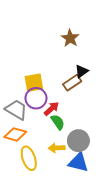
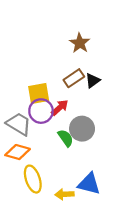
brown rectangle: (72, 83) -> (74, 78), moved
red arrow: (52, 109) -> (60, 108), moved
gray circle: (78, 141) -> (82, 129), moved
yellow arrow: (57, 148) -> (64, 194), moved

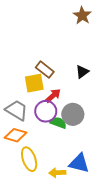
brown star: (80, 43) -> (82, 15), moved
brown rectangle: (74, 78) -> (45, 70), moved, turned 72
purple circle: (41, 111) -> (46, 111), moved
green semicircle: (66, 138) -> (58, 123), turned -35

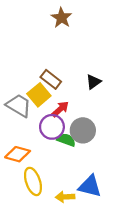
brown star: (82, 15) -> (61, 18), moved
yellow square: (34, 83) -> (39, 95), turned -30
gray trapezoid: (17, 110) -> (19, 106), moved

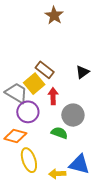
red arrow: (60, 109) -> (53, 96), turned -49
purple circle: (52, 127) -> (28, 112), moved
green semicircle: (66, 140) -> (59, 133), moved

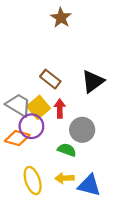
black triangle: (82, 72) -> (93, 81), size x1.5
yellow square: (34, 84) -> (39, 107), moved
orange diamond: (15, 136) -> (17, 138), moved
yellow arrow: (57, 174) -> (64, 178), moved

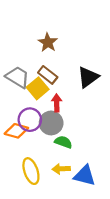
brown star: (61, 18) -> (48, 42), moved
gray trapezoid: (18, 105) -> (18, 77), moved
yellow square: (39, 107) -> (38, 88), moved
gray circle: (82, 130) -> (51, 123), moved

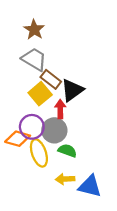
brown star: (48, 42) -> (34, 30), moved
gray trapezoid: (18, 77) -> (34, 59), moved
black triangle: (88, 77) -> (72, 90), moved
yellow ellipse: (31, 171) -> (39, 153), moved

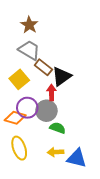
yellow square: (40, 94) -> (19, 79), moved
yellow ellipse: (39, 153) -> (19, 148), moved

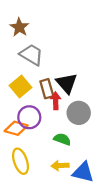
brown star: (29, 25) -> (19, 27), moved
brown rectangle: (43, 67) -> (47, 89), moved, turned 36
black triangle: (62, 76) -> (67, 83), turned -35
gray circle: (46, 111) -> (79, 113), moved

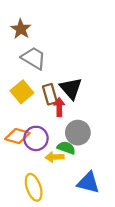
gray circle: (79, 113) -> (78, 133), moved
purple circle: (29, 117) -> (36, 138), moved
yellow ellipse: (20, 161) -> (34, 187), moved
yellow arrow: (60, 166) -> (55, 157), moved

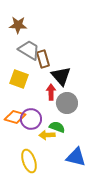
brown star: (21, 29) -> (18, 25), turned -30
yellow square: (22, 92) -> (19, 79), turned -30
brown rectangle: (50, 94) -> (43, 59), moved
gray circle: (78, 133) -> (67, 103), moved

